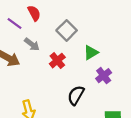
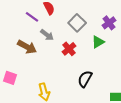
purple cross: (104, 76) -> (109, 23), moved

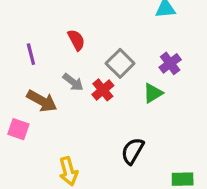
purple line: (32, 17) -> (31, 54), moved, turned 40
red cross: (69, 49) -> (103, 90), moved
pink square: (10, 78) -> (18, 129), moved

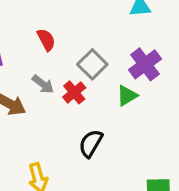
purple cross: (170, 63) -> (145, 64), size x1.4
black semicircle: (133, 151) -> (91, 143), moved

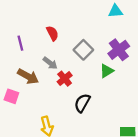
red cross: (74, 92) -> (65, 79), moved

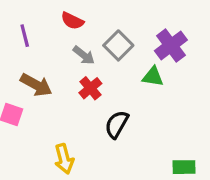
red semicircle: (52, 33) -> (72, 21), turned 144
gray arrow: (50, 63) -> (84, 55), moved
green triangle: (107, 71) -> (153, 77), turned 40

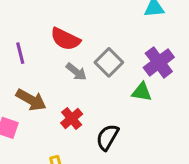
red semicircle: (72, 21) -> (65, 39), size x1.4
red cross: (90, 88) -> (72, 118), moved

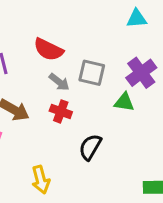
gray square: (109, 62) -> (92, 73), turned -32
red cross: (72, 118) -> (61, 111), moved, turned -30

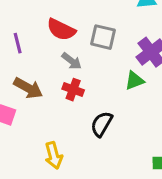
gray square: (92, 73) -> (103, 37), moved
green triangle: (124, 102) -> (135, 81), turned -30

